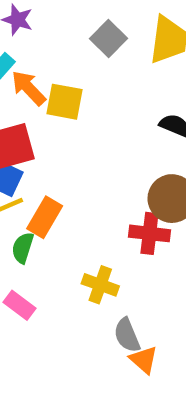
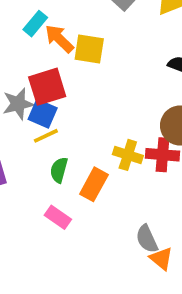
orange rectangle: (45, 217) -> (94, 184), moved
yellow cross: (100, 285) -> (128, 155), moved

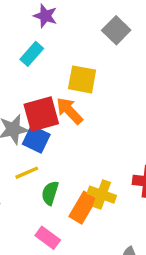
orange arrow: (59, 39) -> (69, 111), moved
yellow line: (46, 136) -> (27, 173), moved
yellow cross: (128, 155) -> (102, 195), moved

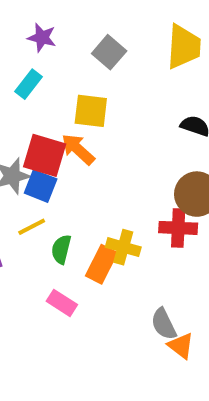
gray square: (116, 30) -> (109, 52), moved
red square: (41, 114) -> (45, 155), turned 36

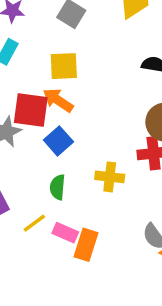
blue square: (41, 186) -> (58, 141), moved, turned 36
yellow line: (32, 227) -> (34, 223), moved
orange rectangle: (102, 264) -> (86, 245), moved

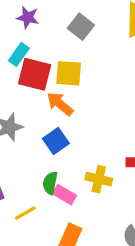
red square: (31, 110) -> (35, 74), moved
pink rectangle: (65, 233) -> (64, 195), moved

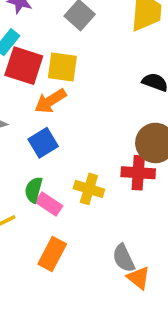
orange arrow: (60, 104) -> (50, 101), turned -76

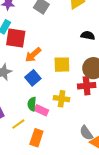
yellow square: (62, 67) -> (62, 65), moved
orange rectangle: (52, 254) -> (36, 138), moved

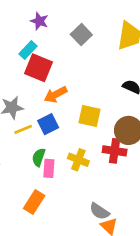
pink rectangle: (41, 110) -> (49, 168), turned 56
yellow line: (18, 124) -> (23, 129), moved
gray semicircle: (86, 133) -> (99, 211), turned -35

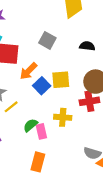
gray square: (81, 35) -> (47, 40), moved
blue square: (48, 124) -> (42, 86), moved
green semicircle: (39, 157) -> (30, 125), turned 48

